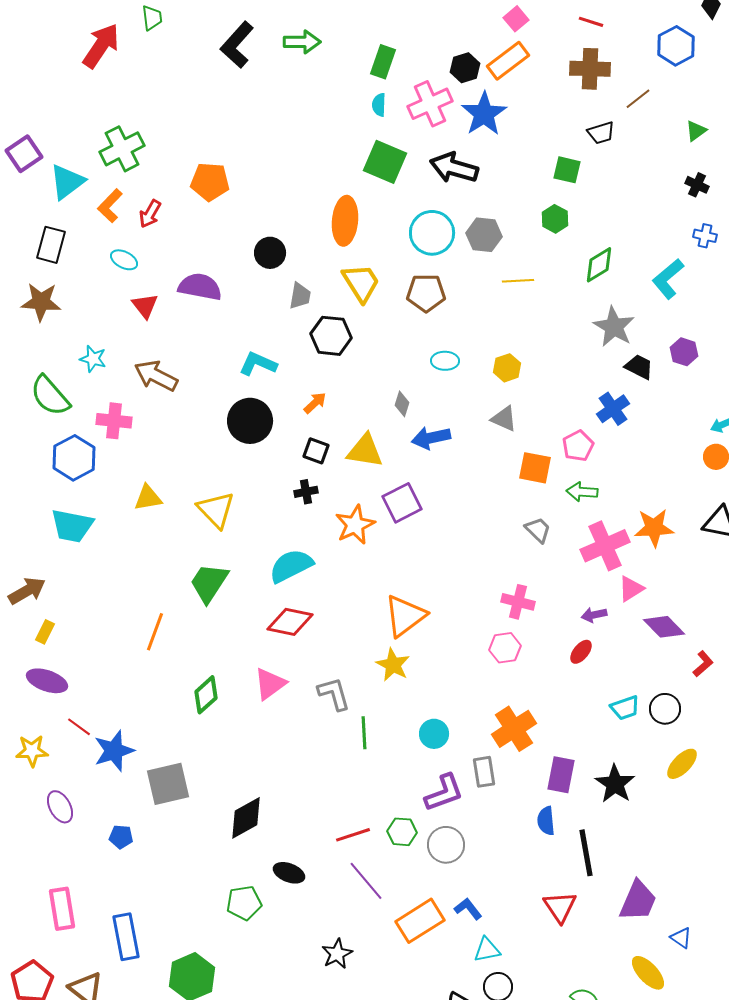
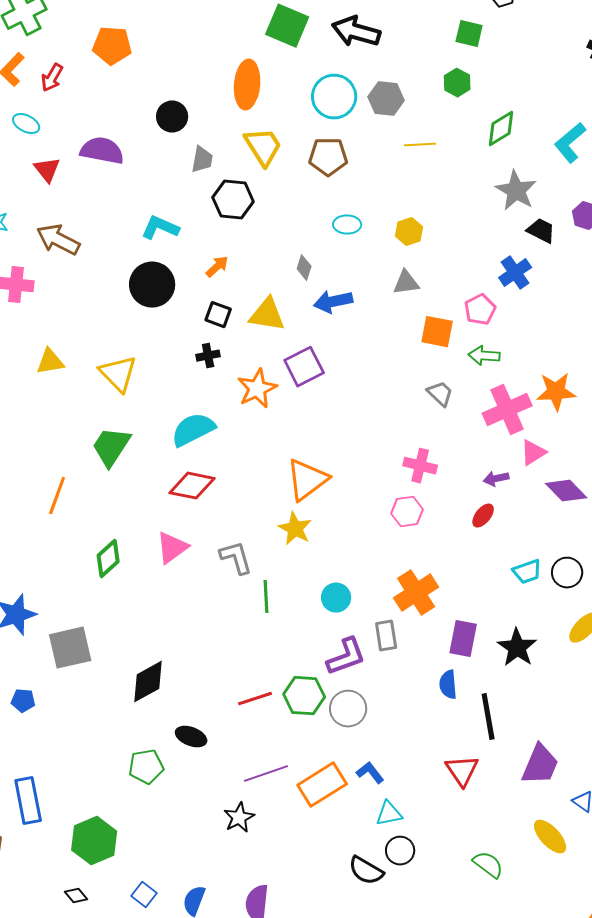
gray triangle: (504, 419) -> (406, 283), turned -32
green hexagon: (402, 832) -> (304, 696), size x1.4
purple line: (366, 881) -> (266, 774), moved, turned -69

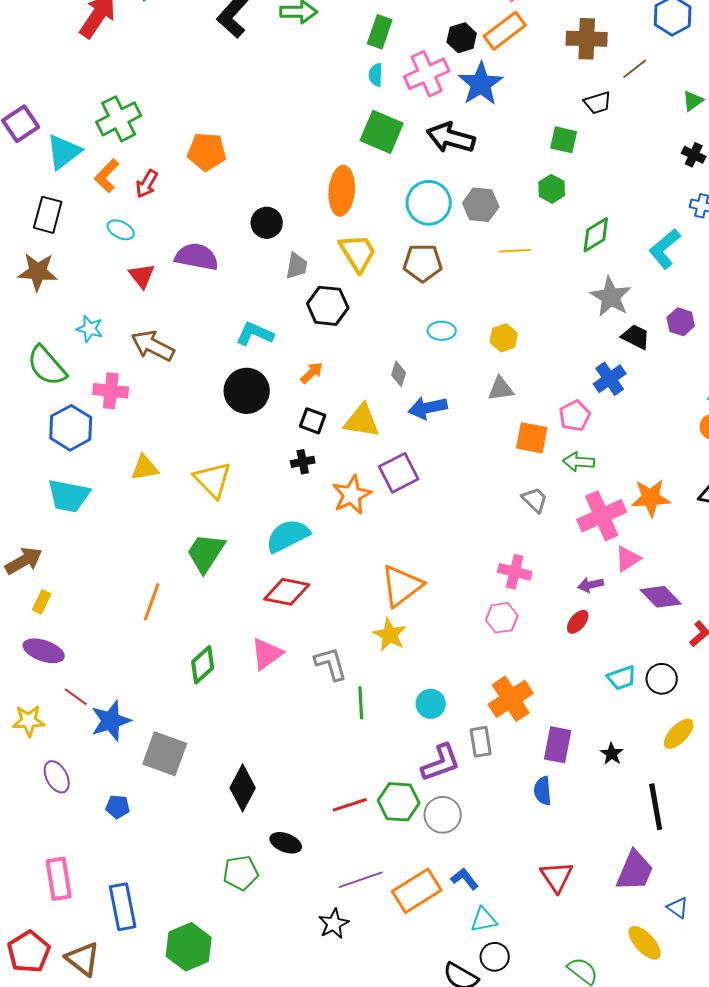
gray square: (70, 648) -> (165, 754), turned 33
black star: (517, 648) -> (612, 754), size x0.6
black diamond: (148, 682) -> (243, 788), turned -33
black line: (488, 717) -> (656, 807), moved

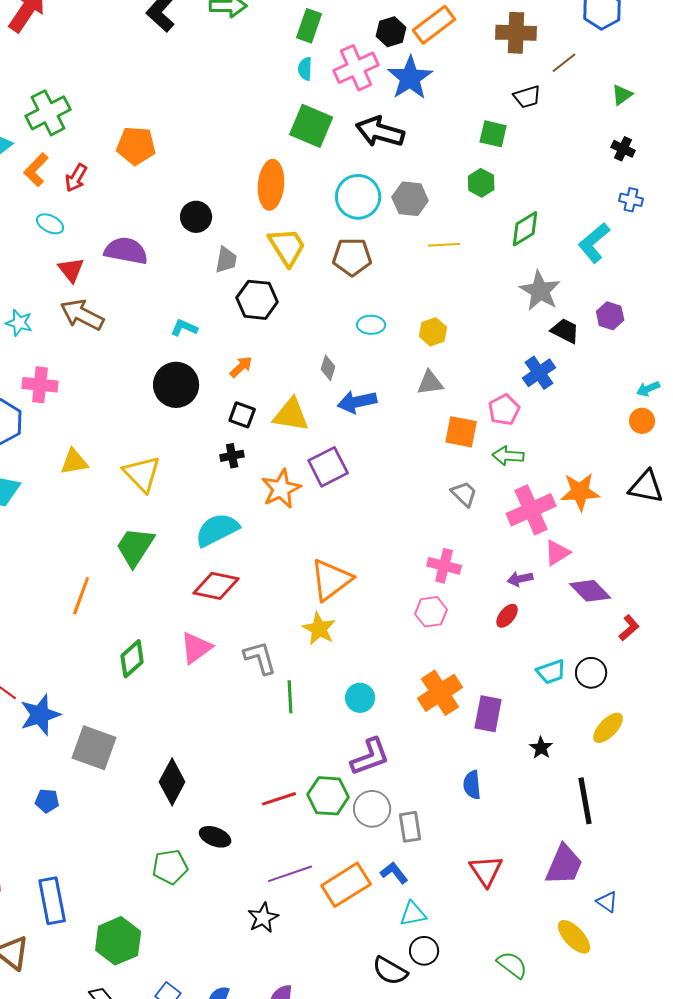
cyan L-shape: (255, 334) -> (184, 328), size x0.7
brown arrow: (153, 346) -> (82, 315), moved
gray rectangle: (481, 742) -> (410, 827), moved
purple rectangle: (558, 745) -> (488, 714), moved

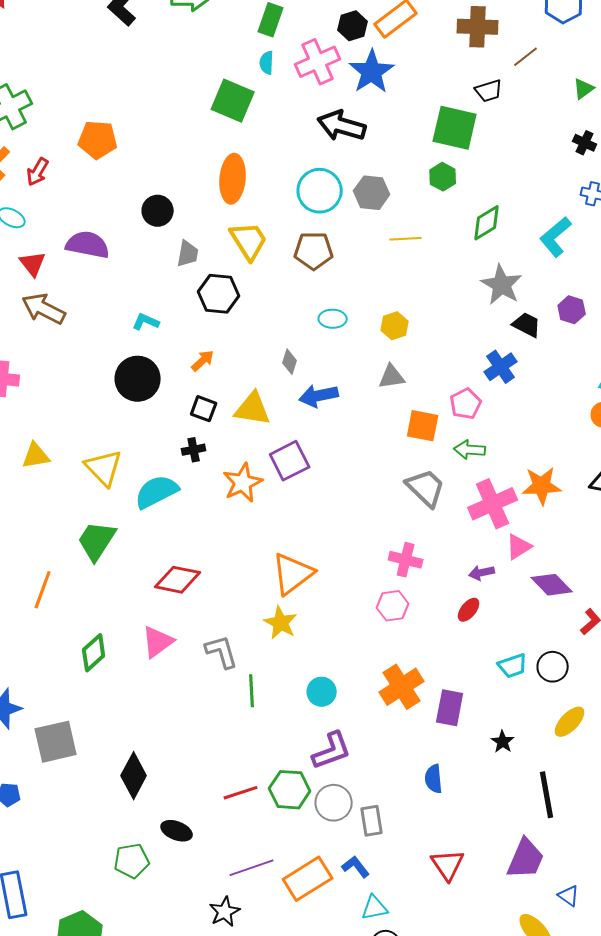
green square: (311, 126) -> (233, 101), moved
green square: (493, 134) -> (455, 128), size x1.6
gray trapezoid: (464, 494) -> (426, 488), size x1.5
cyan semicircle: (217, 530) -> (157, 492), moved
gray square: (94, 748) -> (56, 742), turned -33

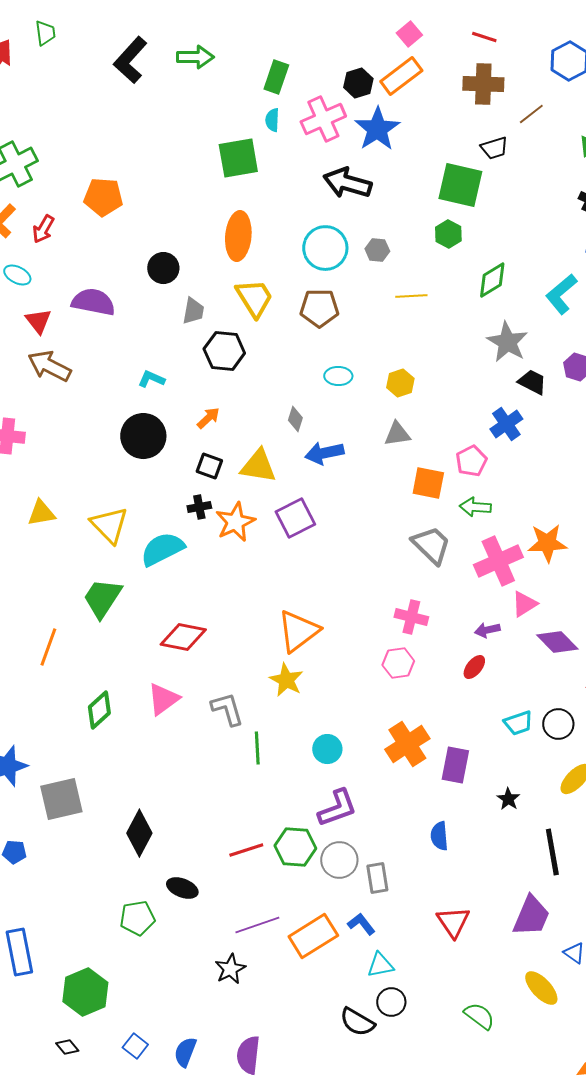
green square: (233, 101) -> (238, 158), turned -33
gray hexagon: (372, 193) -> (377, 250), size x0.7
orange star: (243, 483) -> (235, 522), moved

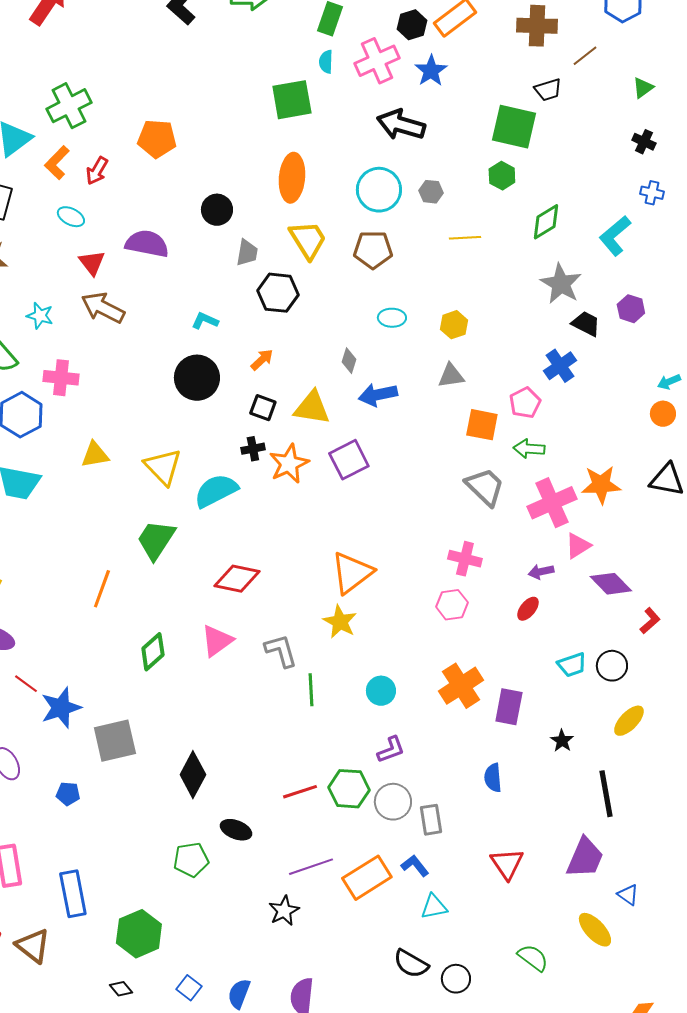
blue star: (377, 129) -> (431, 71), size x0.7
purple L-shape: (337, 808) -> (391, 750), size x0.7
black circle: (391, 1002) -> (456, 979), moved

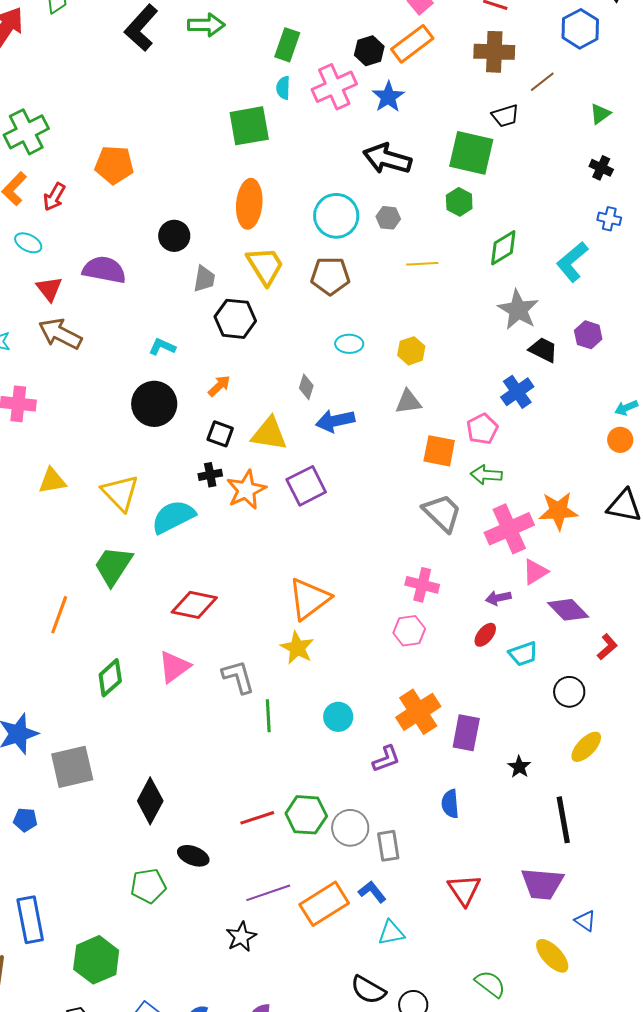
black arrow: (401, 125) -> (387, 159), moved
cyan trapezoid: (572, 665) -> (523, 654), moved
purple L-shape: (391, 750) -> (386, 759), moved
purple trapezoid: (585, 858) -> (542, 884), turned 72

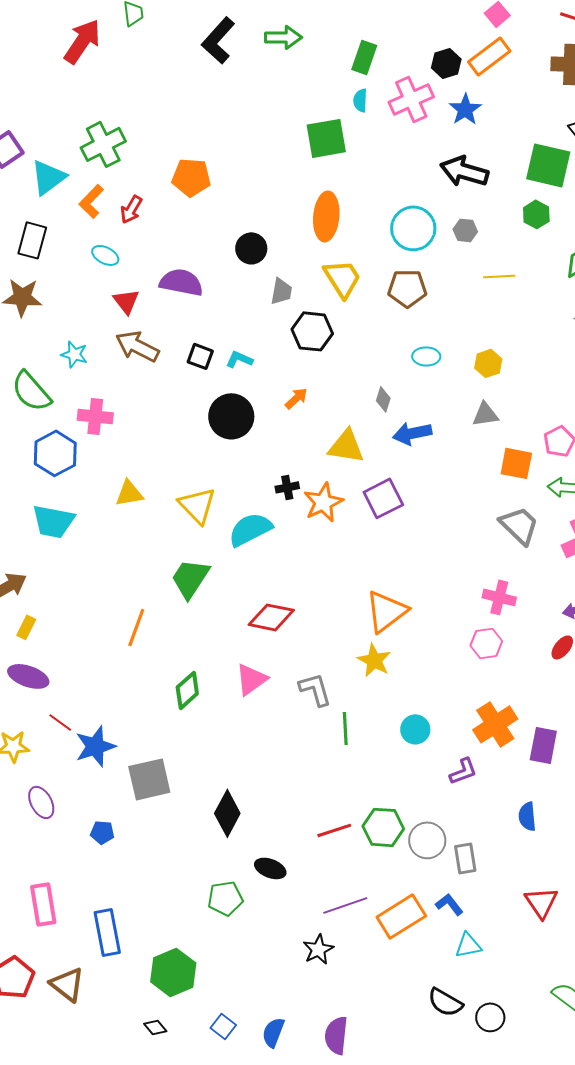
black square: (220, 434) -> (200, 356), moved

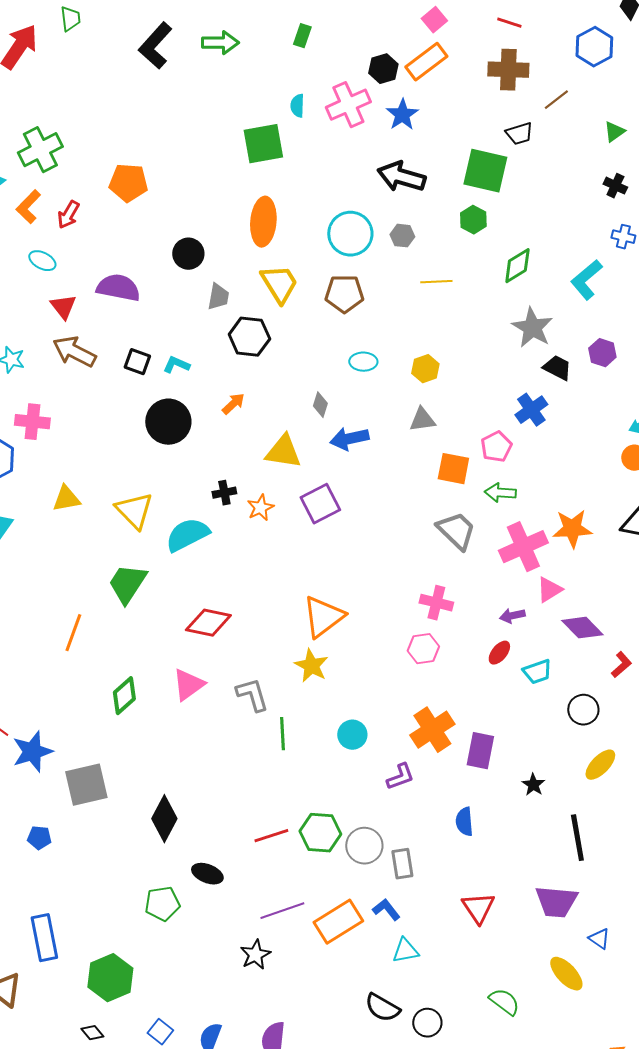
green rectangle: (364, 57) -> (302, 36), moved, size x0.7
orange star: (323, 502) -> (260, 508), size x0.7

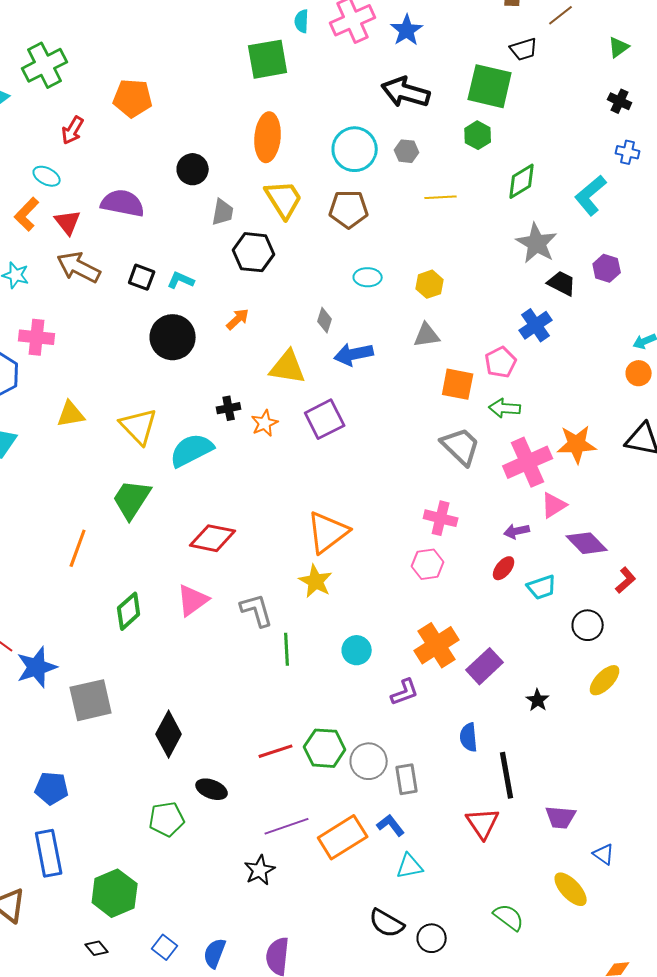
orange L-shape: (28, 207) -> (27, 214), moved
purple rectangle: (480, 751) -> (485, 666), turned 36
blue pentagon: (39, 838) -> (52, 788), moved, size x1.4
black line: (577, 838) -> (507, 775), moved
purple trapezoid: (556, 902) -> (561, 817), size x0.7

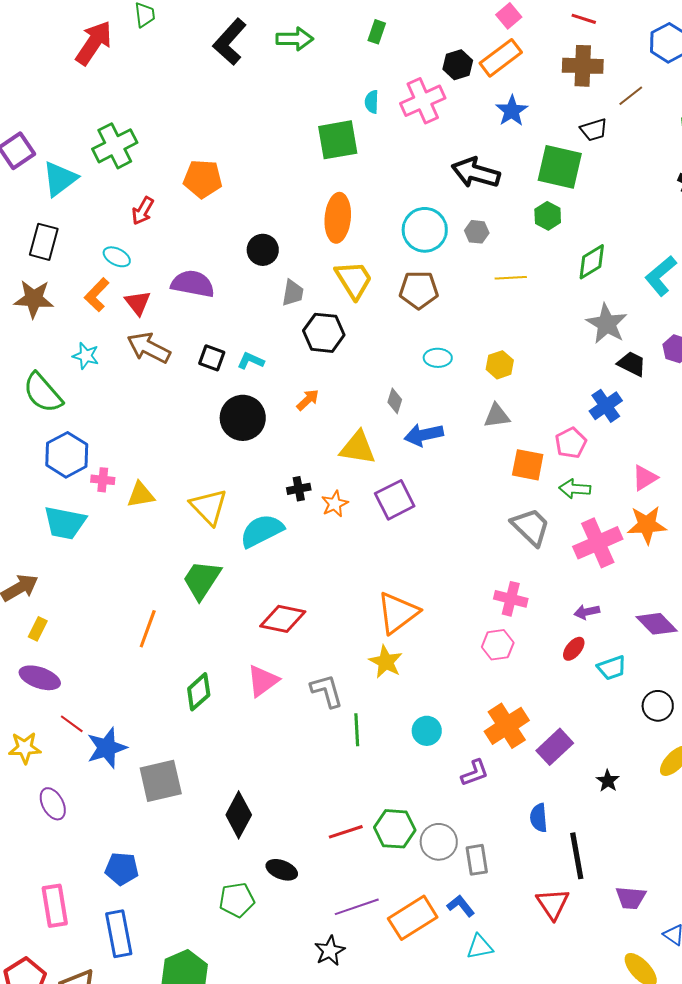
blue star: (407, 30) -> (512, 111), moved
pink cross: (37, 337) -> (103, 480), moved, size x0.7
pink triangle: (554, 505) -> (645, 478), moved

